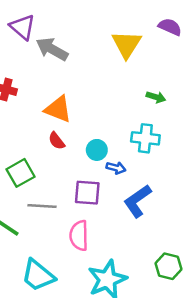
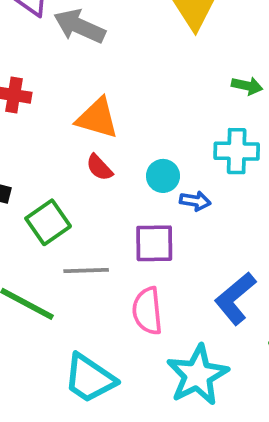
blue L-shape: (138, 201) -> (235, 298), moved

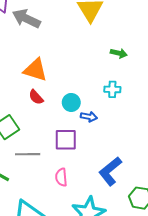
cyan cross: (237, 151) -> (112, 89), size x0.7
pink semicircle: (147, 311) -> (61, 177), size x0.7

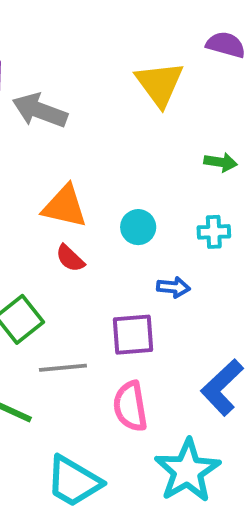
cyan circle: (71, 102) -> (138, 227), moved
pink semicircle: (61, 177) -> (130, 406), size x1.4

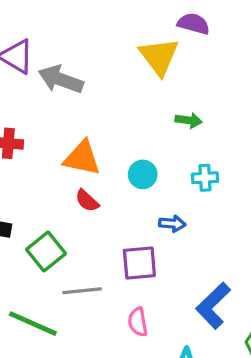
purple semicircle: (226, 45) -> (194, 24), moved
green arrow: (221, 162) -> (189, 120), moved
pink semicircle: (130, 406) -> (138, 322), size x0.7

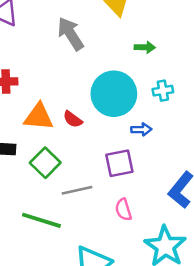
gray arrow: (61, 79) -> (71, 34), moved, turned 44
orange triangle: (82, 158) -> (39, 117), moved
cyan circle: (143, 174) -> (114, 94), size x2.0

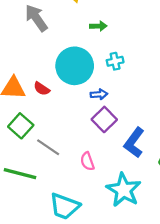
purple square: (119, 163) -> (104, 119), moved, turned -30
gray line: (77, 190) -> (48, 147), turned 50

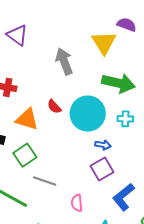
green arrow: (98, 26) -> (118, 83), size x2.0
red semicircle: (42, 89) -> (54, 107), moved
gray line: (48, 147) -> (45, 181), turned -30

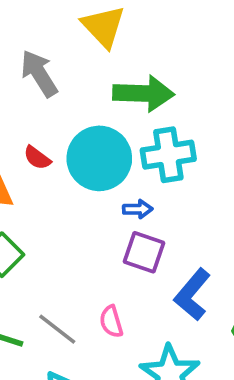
cyan cross: (125, 119) -> (168, 155), size x1.8
purple square: (102, 169) -> (144, 252), turned -30
gray line: (45, 181) -> (57, 329), moved, turned 30

